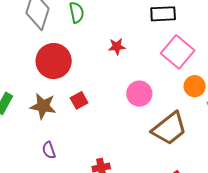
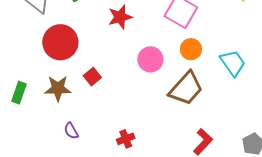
red star: (117, 47) -> (120, 17), size x1.4
orange circle: (195, 86) -> (191, 49), moved

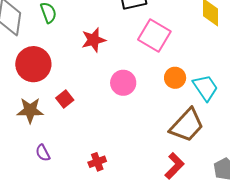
orange circle: (191, 49) -> (175, 78), moved
brown trapezoid: (186, 89) -> (187, 125), moved

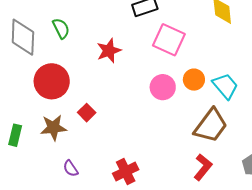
pink circle: (123, 83) -> (163, 87), moved
red cross: (97, 162) -> (126, 171), size x1.4

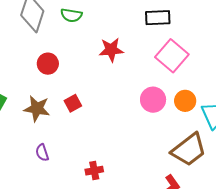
green semicircle: (61, 28) -> (71, 15), turned 110
red circle: (52, 81) -> (48, 64), size x0.6
red cross: (126, 171) -> (94, 171), size x0.7

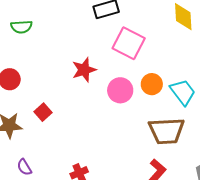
red star: (111, 50) -> (84, 70), moved
brown trapezoid: (189, 150) -> (166, 131), turned 48

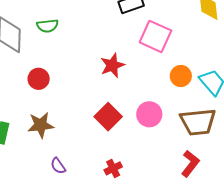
pink circle: (120, 90) -> (149, 114), moved
red square: (43, 112) -> (108, 117), moved, size x1.5

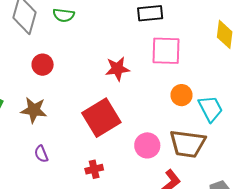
pink square: (155, 36) -> (166, 51), turned -36
pink circle: (149, 114) -> (147, 145), moved
red square: (108, 117) -> (101, 118), size x1.4

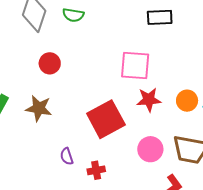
pink square: (166, 51) -> (135, 66), moved
red star: (117, 69) -> (149, 100), moved
purple semicircle: (41, 154) -> (67, 156), moved

